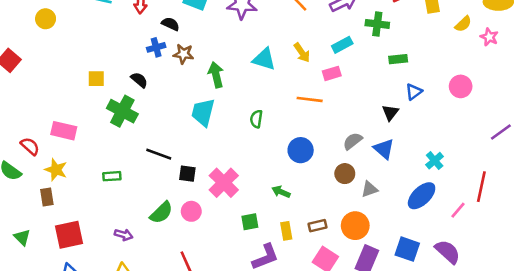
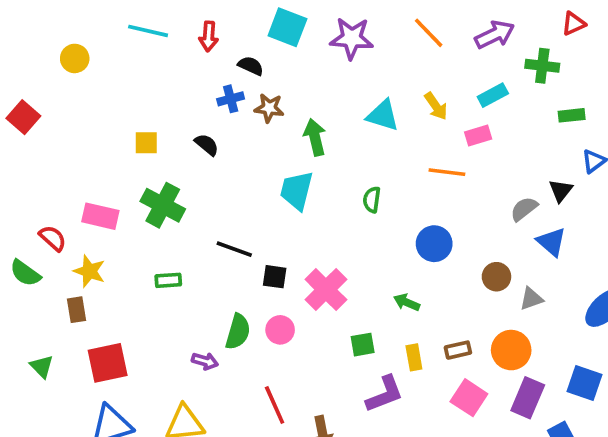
green cross: (122, 111) -> (163, 205), moved
gray semicircle: (353, 141) -> (524, 209), moved
green semicircle: (161, 213) -> (238, 332), turned -30
purple arrow: (124, 235) -> (205, 361), moved

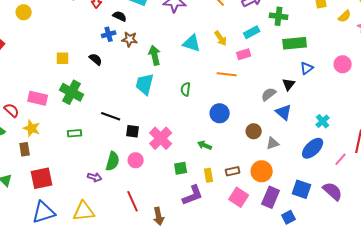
green rectangle: (572, 115) -> (295, 43), size x1.6

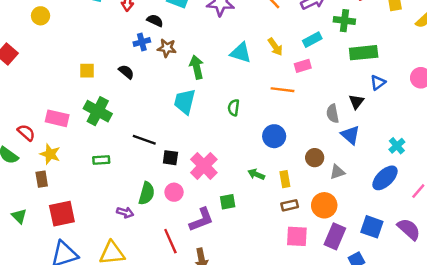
gray semicircle: (269, 94) -> (333, 114), turned -63
yellow rectangle: (209, 175) -> (285, 179), moved
purple L-shape: (193, 195) -> (201, 220), moved
pink square: (239, 197) -> (297, 236), turned -30

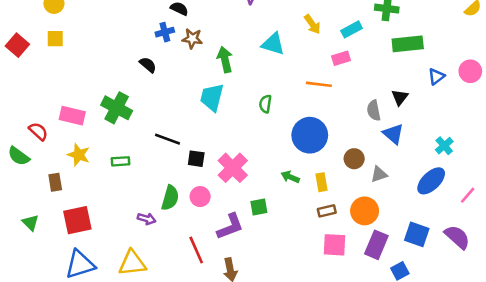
yellow arrow: (275, 47) -> (312, 24), moved
yellow square: (87, 71) -> (55, 39), moved
blue triangle: (378, 83) -> (436, 76), moved
blue circle: (274, 136) -> (310, 135), size x1.4
yellow star: (50, 154) -> (79, 155), moved

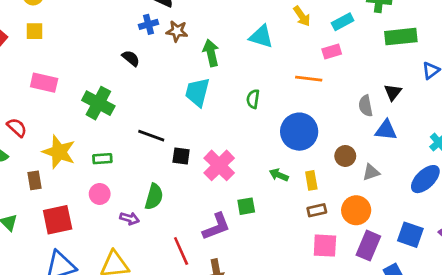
pink rectangle: (72, 116) -> (44, 83), moved
blue triangle: (393, 134) -> (386, 130), turned -35
yellow star: (79, 155) -> (59, 152), size x1.4
pink circle: (200, 197) -> (100, 194), moved

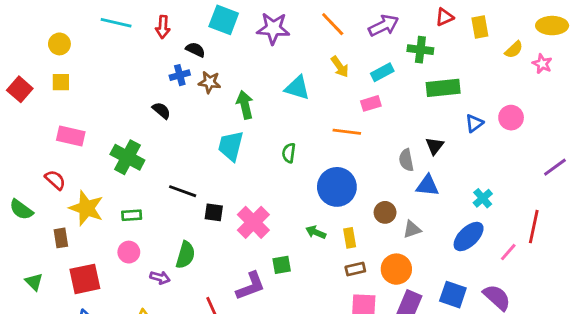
red semicircle: (17, 127) -> (55, 180), moved

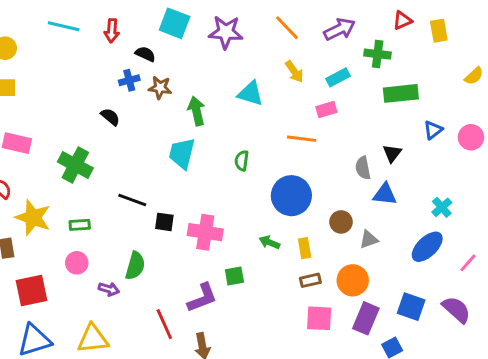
yellow semicircle: (514, 50) -> (474, 76), moved
pink circle: (511, 118) -> (471, 137), moved
pink cross: (253, 222) -> (205, 232), turned -36

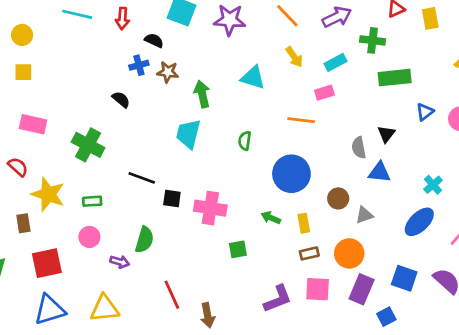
purple L-shape: (202, 298) -> (278, 299), moved

